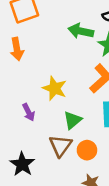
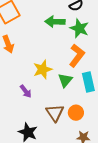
yellow star: (55, 88) -> (43, 69), turned -30
green triangle: (73, 120) -> (65, 80), moved

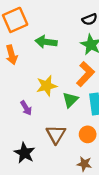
green arrow: (55, 22) -> (46, 42), moved
orange circle: (76, 113) -> (88, 134), moved

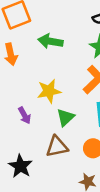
green triangle: (70, 100) -> (66, 117), moved
brown triangle: (56, 134) -> (57, 147), turned 45

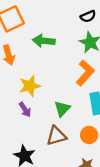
yellow star: (49, 91) -> (30, 86), moved

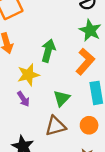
green arrow: (44, 41) -> (48, 51), moved, turned 100

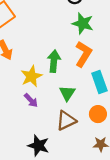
green arrow: (48, 51) -> (54, 61), moved

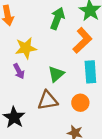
green arrow: (54, 61) -> (57, 18), moved

